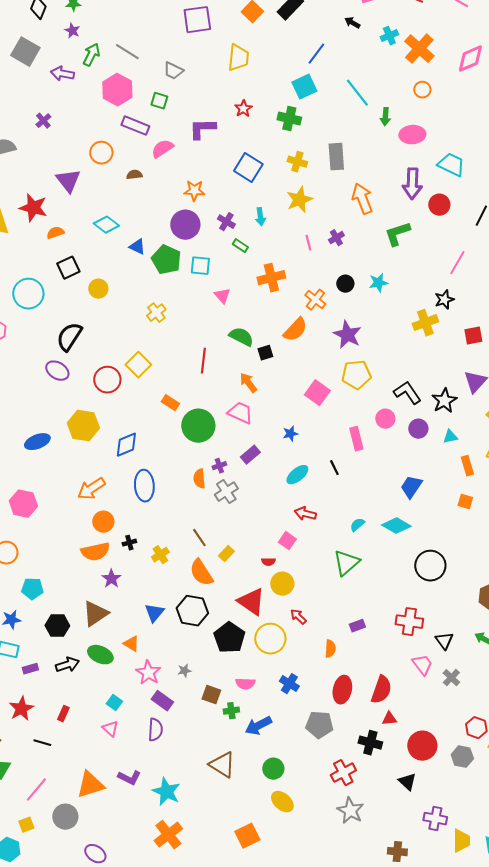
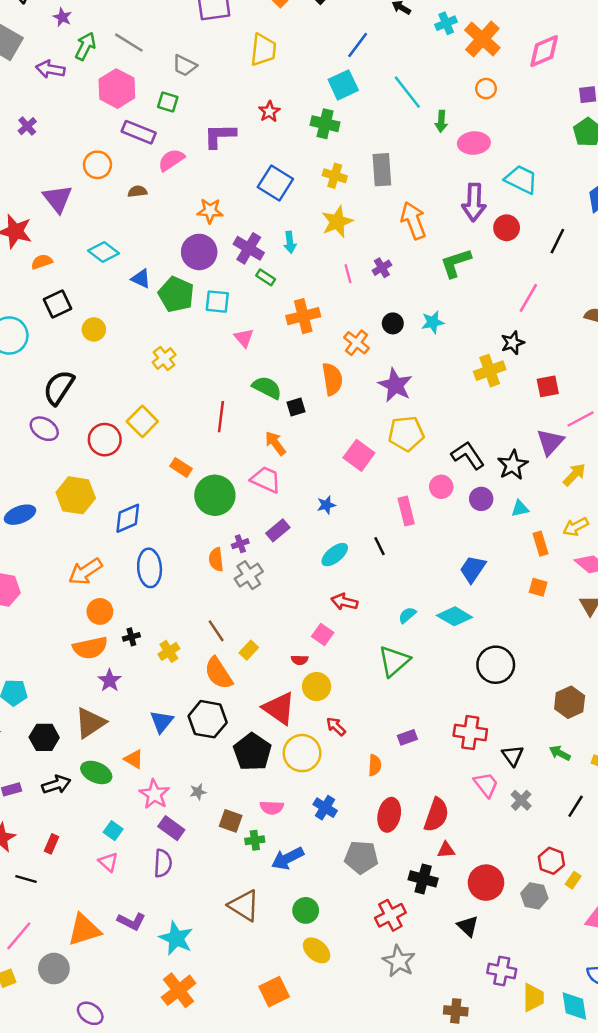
purple cross: (226, 222) -> (249, 248), size x1.4
orange semicircle: (295, 330) -> (332, 379), turned -52

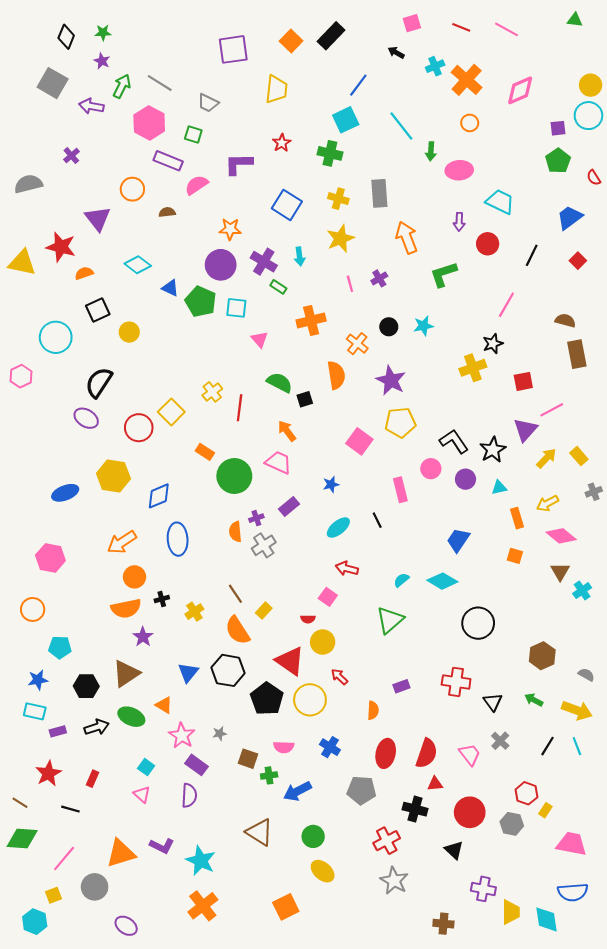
purple arrow: (474, 202) -> (459, 222), size x0.6
yellow cross: (164, 358) -> (212, 392), moved
pink trapezoid: (486, 785) -> (470, 754), moved

